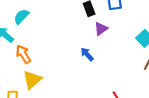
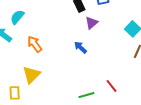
orange arrow: (23, 54) -> (35, 44), moved

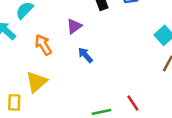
purple triangle: (92, 23) -> (74, 26), moved
blue arrow: (80, 47) -> (85, 55), moved

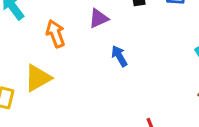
blue arrow: (85, 55) -> (119, 56), moved

